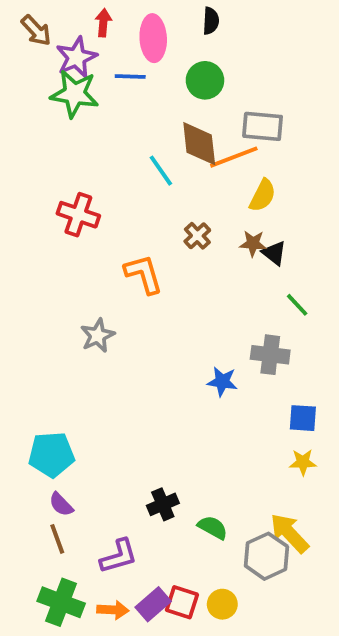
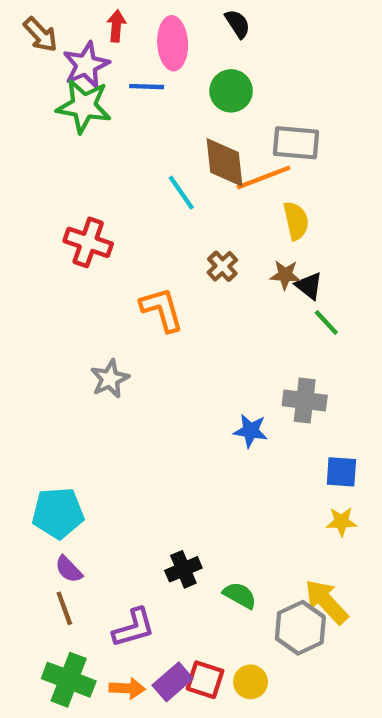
black semicircle: (211, 21) -> (238, 24), turned -36
yellow semicircle: (263, 195) -> (296, 221), turned -40
green line: (297, 305) -> (326, 322), moved

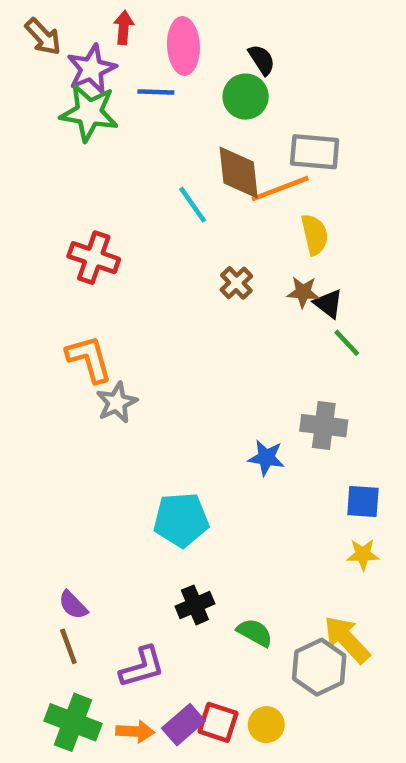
black semicircle: (238, 24) -> (262, 60), moved
orange L-shape: (162, 310) -> (89, 359), moved
cyan pentagon: (58, 513) -> (181, 520), moved

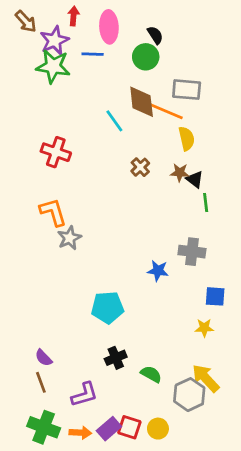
orange line: (280, 189) -> (166, 111), turned 44
green line: (347, 343) -> (206, 203), turned 36
yellow star: (363, 554) -> (204, 328), moved

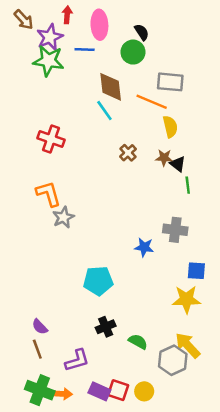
brown diamond: (142, 102) -> (111, 87), moved
yellow star: (204, 328) -> (186, 299), size x1.6
purple rectangle: (109, 429) -> (99, 391), turned 65
orange arrow: (80, 433) -> (62, 394), moved

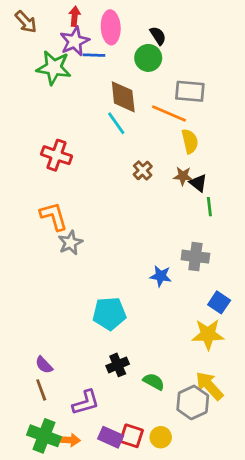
purple star: (50, 37) -> (75, 41), moved
blue square: (196, 271) -> (219, 302), turned 30

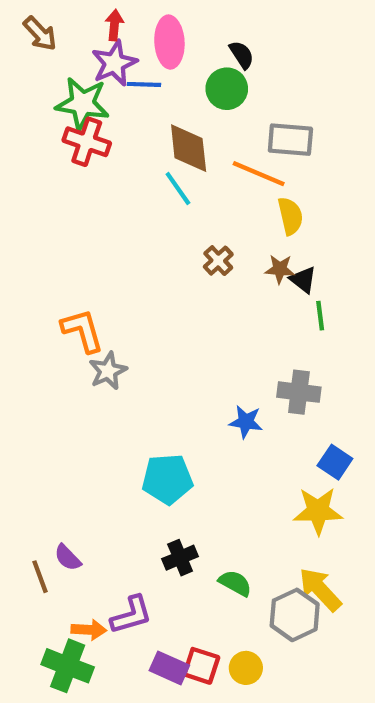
red cross: (57, 155) -> (87, 142), moved
brown line: (41, 390) -> (40, 577), moved
orange arrow: (69, 440) -> (89, 630), moved

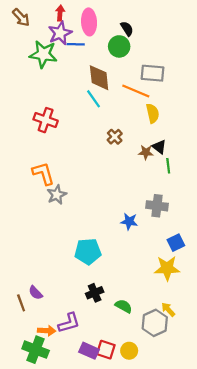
red cross: (87, 142) -> (46, 120), moved
brown star: (280, 269) -> (146, 152), moved
blue square: (335, 462) -> (176, 243), turned 30
yellow arrow: (320, 589) -> (168, 309), size x0.6

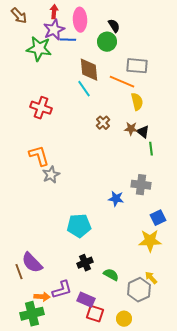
brown star: (146, 152) -> (131, 129), moved
purple semicircle: (36, 293) -> (32, 263), size x1.6
green cross: (36, 350) -> (32, 314), turned -35
purple rectangle: (89, 351) -> (86, 300), moved
yellow circle: (129, 351) -> (124, 319), moved

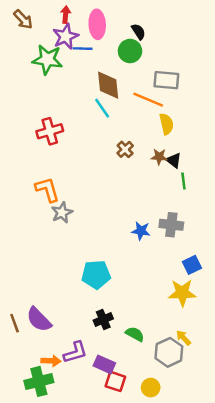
red cross: (41, 108) -> (50, 131), turned -35
blue star: (116, 199) -> (141, 231), moved
brown line: (19, 272) -> (15, 323), moved

